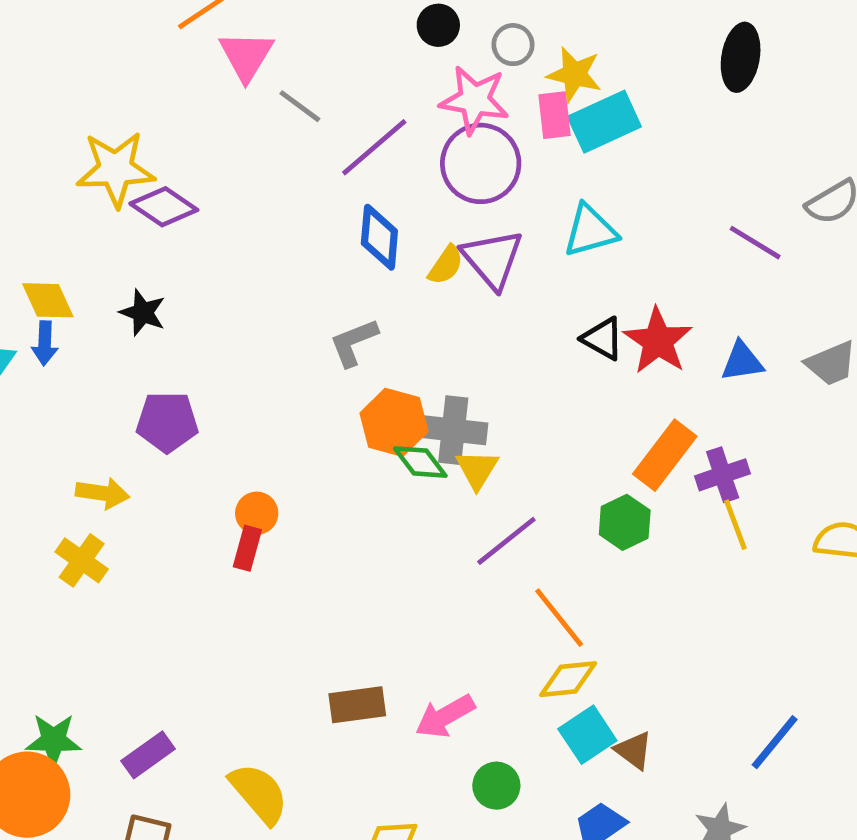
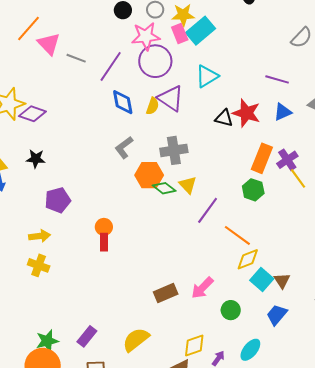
purple line: (755, 243) -> (277, 79), moved
gray cross: (453, 430) -> (174, 150), moved
brown triangle: (634, 750) -> (282, 281), turned 36
yellow semicircle: (259, 793) -> (136, 340), turned -72

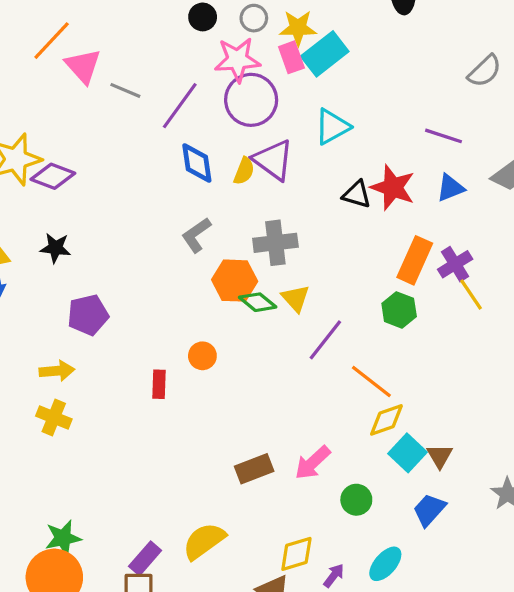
orange circle: (104, 227) -> (202, 356), moved
purple rectangle: (87, 336) -> (145, 558), moved

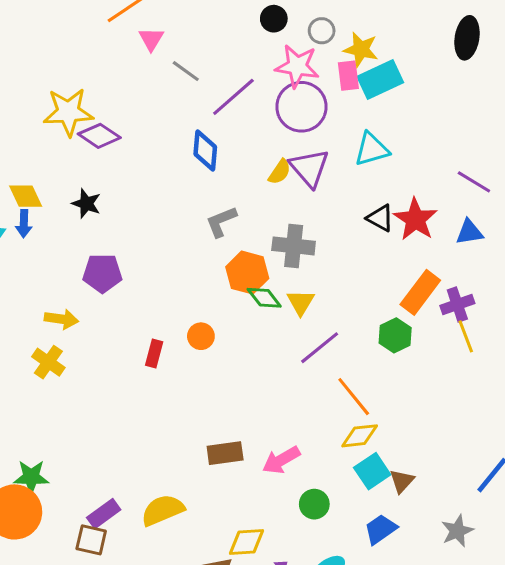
pink triangle: (83, 66) -> (151, 39), size x0.7
blue diamond: (197, 163) -> (205, 150), moved

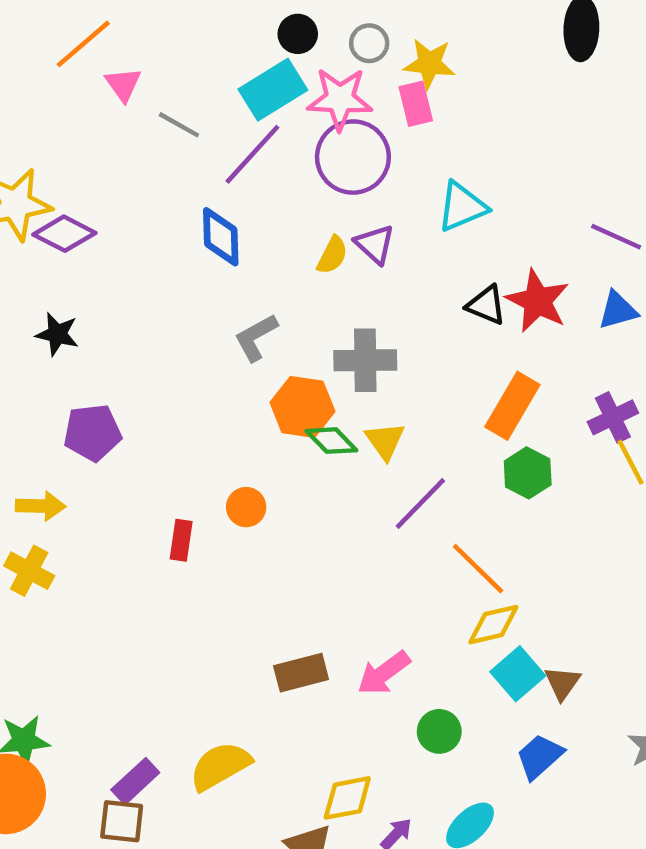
cyan rectangle: (380, 80) -> (273, 90), moved
purple triangle: (309, 168) -> (375, 244), size x0.7
orange rectangle: (420, 292) -> (512, 406), moved

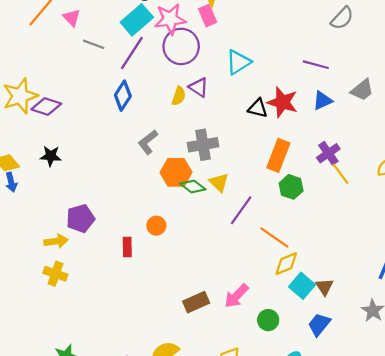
pink triangle: (123, 84) -> (72, 18), moved
blue diamond: (221, 237) -> (123, 96), turned 44
purple pentagon: (92, 433) -> (80, 218), moved

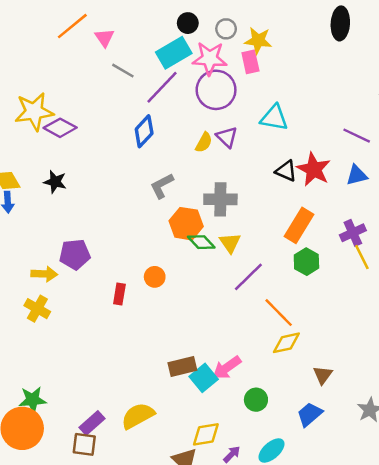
cyan triangle: (238, 62) -> (274, 118), turned 32
cyan square: (302, 286) -> (204, 378), moved

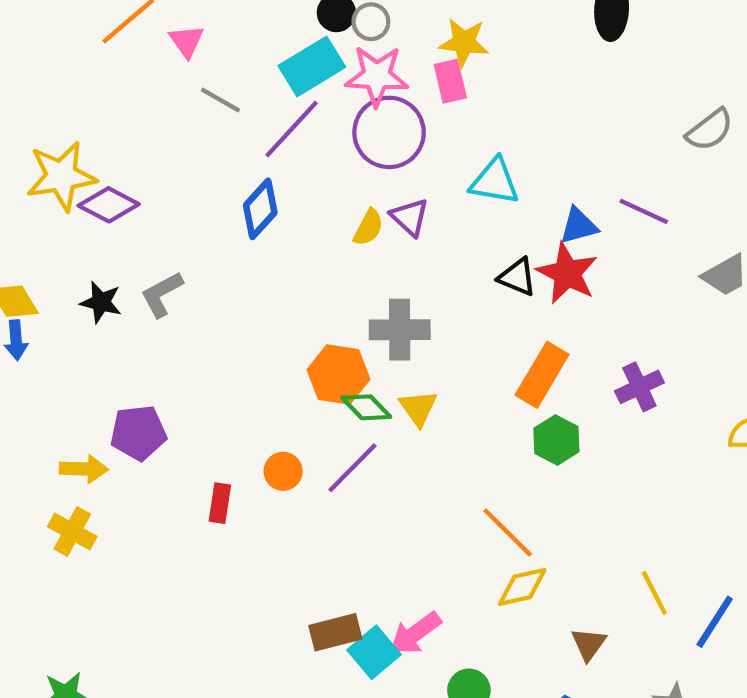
gray circle: (226, 29) -> (371, 22), moved
blue triangle: (357, 175) -> (579, 226), moved
gray L-shape: (162, 186) -> (162, 294), moved
yellow line: (362, 257) -> (654, 593), moved
purple line: (248, 277) -> (352, 468), moved

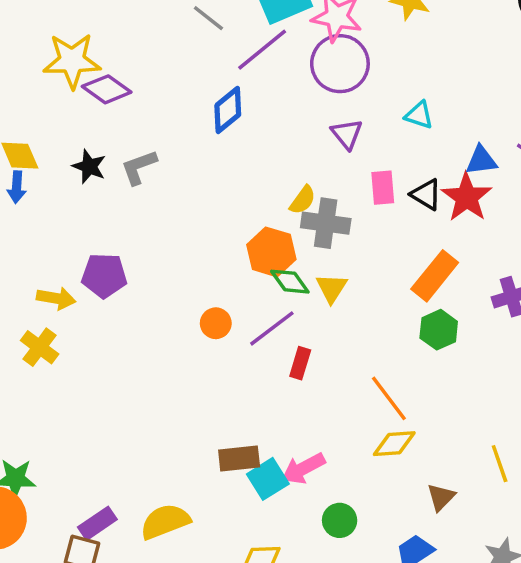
pink rectangle: (450, 81) -> (383, 188), moved
cyan triangle: (495, 181) -> (419, 115), size x0.7
yellow semicircle: (368, 228) -> (303, 200), moved
red rectangle: (220, 503) -> (300, 363), moved

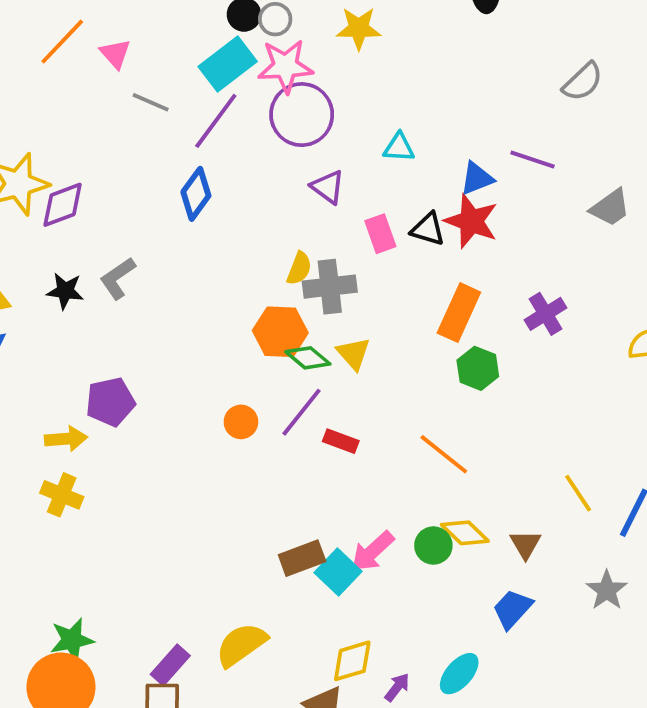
purple diamond: (107, 89) -> (63, 205), turned -42
red rectangle: (300, 363) -> (341, 441), turned -72
yellow diamond: (394, 444) -> (465, 533), moved, turned 63
green circle: (340, 520) -> (433, 545), moved

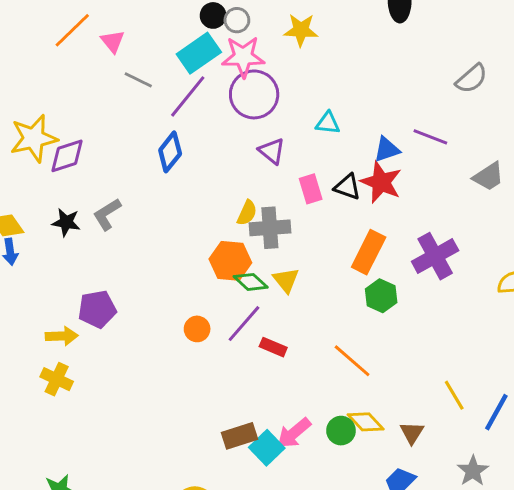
purple cross: (546, 314) -> (435, 256), size x1.4

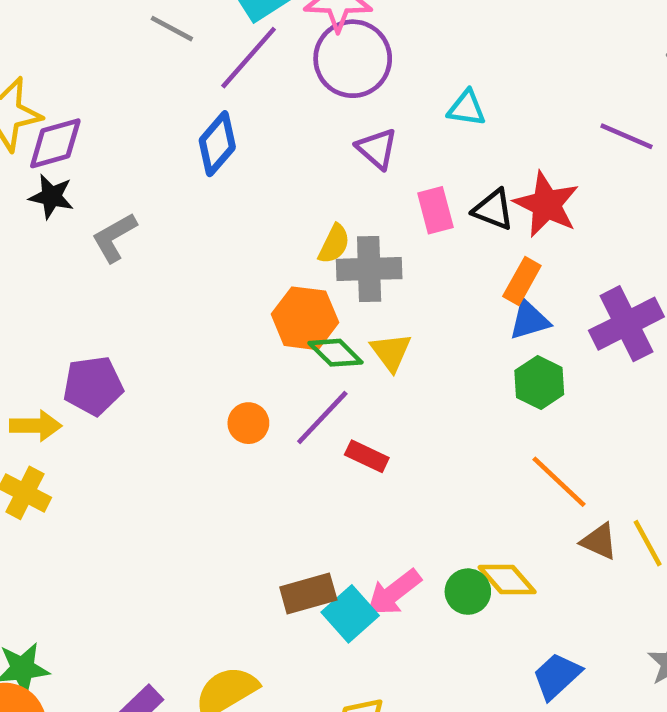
blue triangle: (387, 149) -> (529, 320), moved
black star: (66, 222) -> (51, 197), moved
orange rectangle: (369, 252) -> (522, 281), moved, size x0.7
orange line: (352, 361) -> (559, 482), moved
brown triangle: (412, 433) -> (599, 541), moved, turned -40

